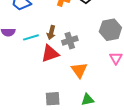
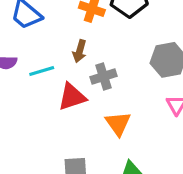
brown arrow: (51, 33) -> (80, 51), moved

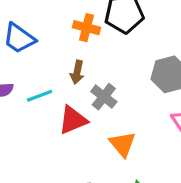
gray cross: (103, 76) -> (104, 97), turned -30

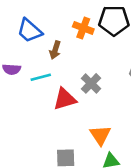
brown arrow: (77, 72) -> (55, 50), moved
orange triangle: (123, 144) -> (100, 135), moved

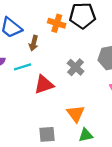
gray cross: (91, 83) -> (76, 67), moved

